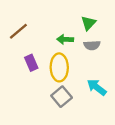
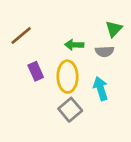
green triangle: (88, 23) -> (114, 29), moved
cyan arrow: (97, 87) -> (101, 89), moved, turned 36

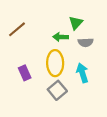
green triangle: (114, 29) -> (76, 23), moved
purple rectangle: (36, 71) -> (25, 73), moved

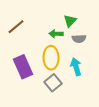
purple rectangle: (25, 73) -> (23, 67), size x1.6

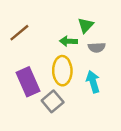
gray square: (53, 83) -> (53, 101), moved

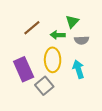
brown line: (19, 33) -> (32, 28), moved

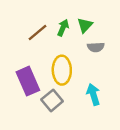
green arrow: (58, 35) -> (63, 28), moved, turned 112
cyan arrow: (78, 69) -> (93, 94), moved

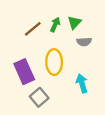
gray square: (52, 100) -> (39, 97), moved

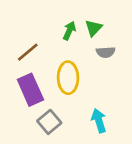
brown line: (33, 29) -> (28, 52), moved
cyan arrow: (82, 83) -> (99, 121), moved

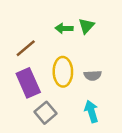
green arrow: (69, 31) -> (64, 28), turned -112
gray semicircle: (106, 52) -> (93, 75), moved

